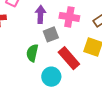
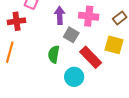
gray square: (51, 34) -> (71, 35), turned -35

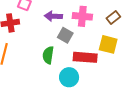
purple arrow: (60, 15) -> (53, 16), turned -84
red rectangle: (91, 57) -> (85, 57), turned -40

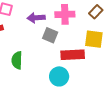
green semicircle: (48, 55) -> (17, 60), moved

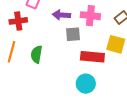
gray square: (50, 35) -> (73, 34), turned -35
cyan circle: (59, 76) -> (86, 84), moved

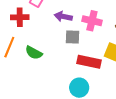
green semicircle: (36, 54) -> (34, 53), turned -78

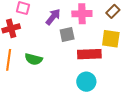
purple arrow: (63, 17) -> (53, 17), turned 132

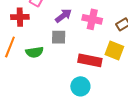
gray square: (67, 34) -> (59, 37), moved
green semicircle: (34, 59) -> (34, 52), turned -36

